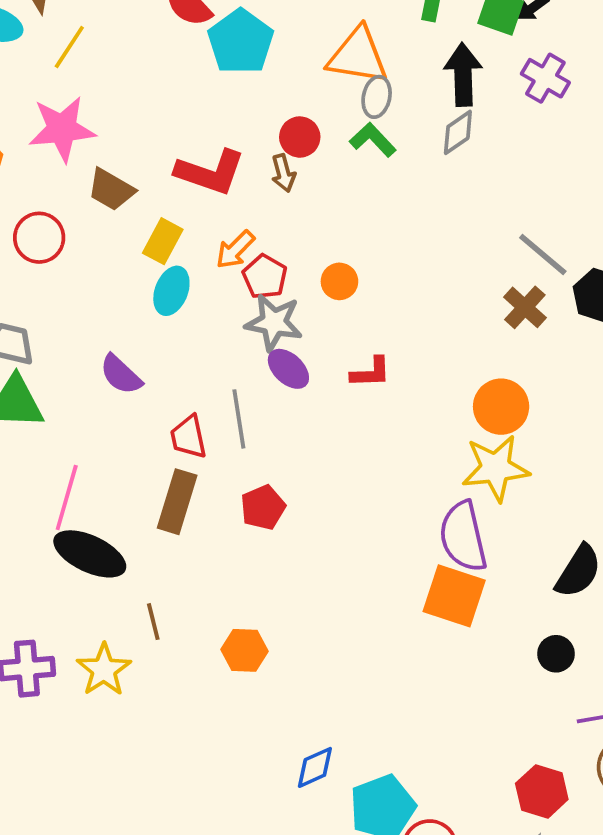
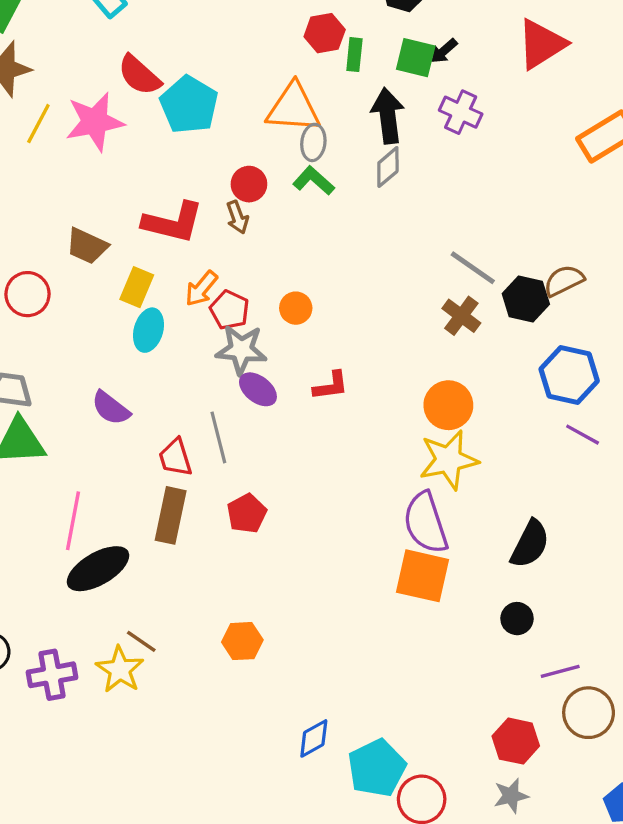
pink star: (62, 129) -> (95, 122), moved
black ellipse: (90, 554) -> (98, 569), turned -50
brown line: (153, 622) -> (141, 641), moved, turned -36

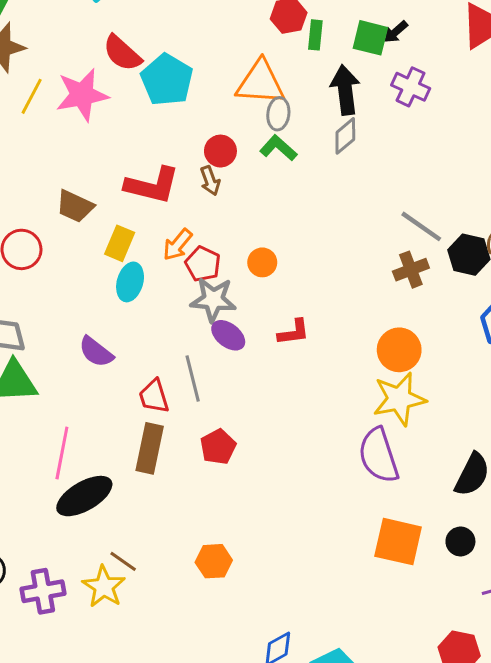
brown cross: (461, 316) -> (411, 270), turned 32
orange square: (422, 576) -> (398, 542), moved

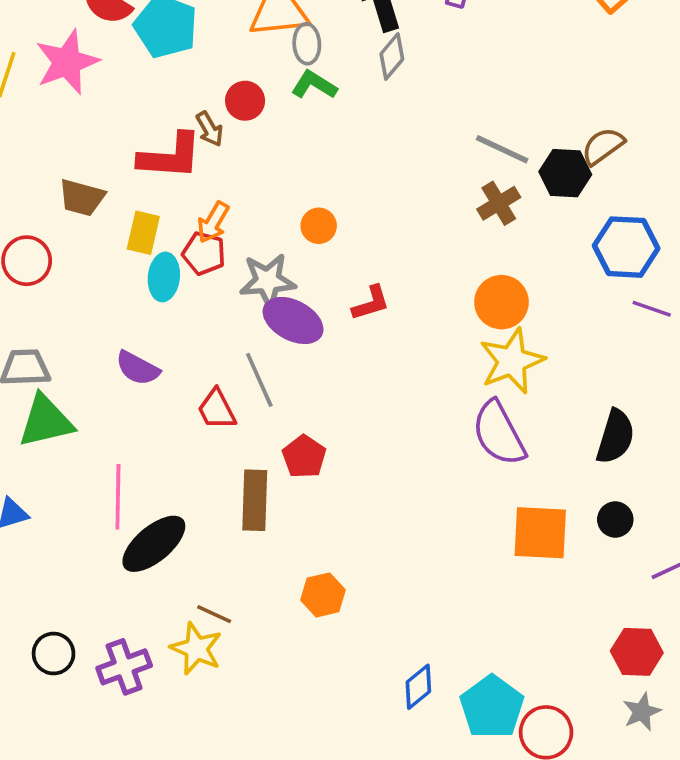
brown arrow: (210, 181) -> (210, 129), moved
red pentagon: (203, 264) -> (204, 253), moved
purple ellipse: (228, 335) -> (293, 320), size x1.4
brown rectangle: (150, 448) -> (255, 500), moved

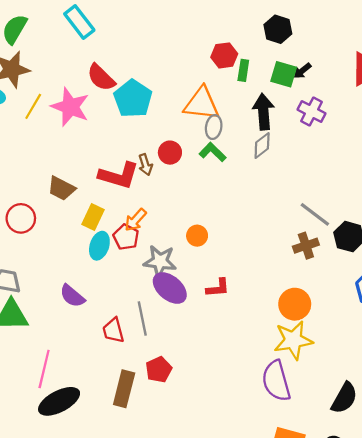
pink star: (67, 62) -> (70, 107), turned 30

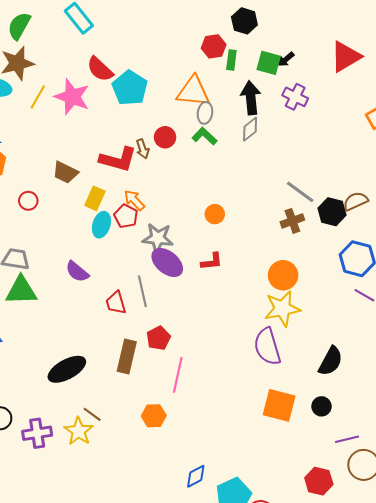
black hexagon: (278, 29) -> (244, 21), moved
red circle: (21, 218) -> (28, 201), size x0.7
orange arrow: (135, 220) -> (134, 200), turned 95
orange circle: (197, 236) -> (215, 214), moved
pink line: (44, 369) -> (178, 375), moved

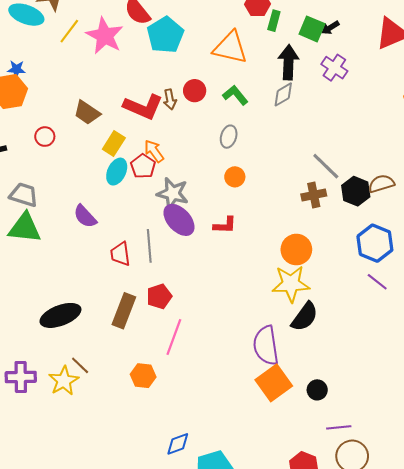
gray ellipse: (205, 113) -> (229, 137), moved
purple semicircle: (267, 347) -> (266, 346), moved
black semicircle: (331, 361) -> (305, 317), moved
orange square: (279, 405) -> (274, 383), turned 32

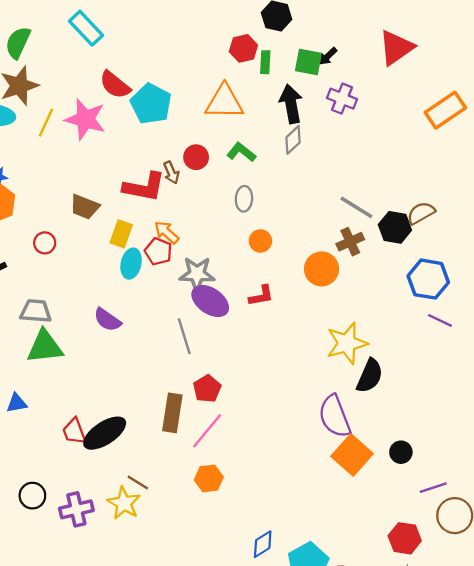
orange circle: (296, 250) -> (322, 269), moved
red trapezoid: (120, 254) -> (74, 431), moved
pink line: (174, 337) -> (207, 431), moved, turned 32

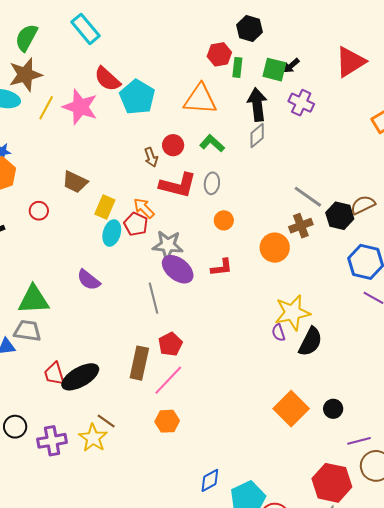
red L-shape: (144, 187) -> (178, 185), moved
gray trapezoid: (36, 311) -> (27, 331), moved
purple semicircle: (335, 416) -> (278, 333), moved, size x0.5
red hexagon: (405, 538) -> (332, 483), size x1.4

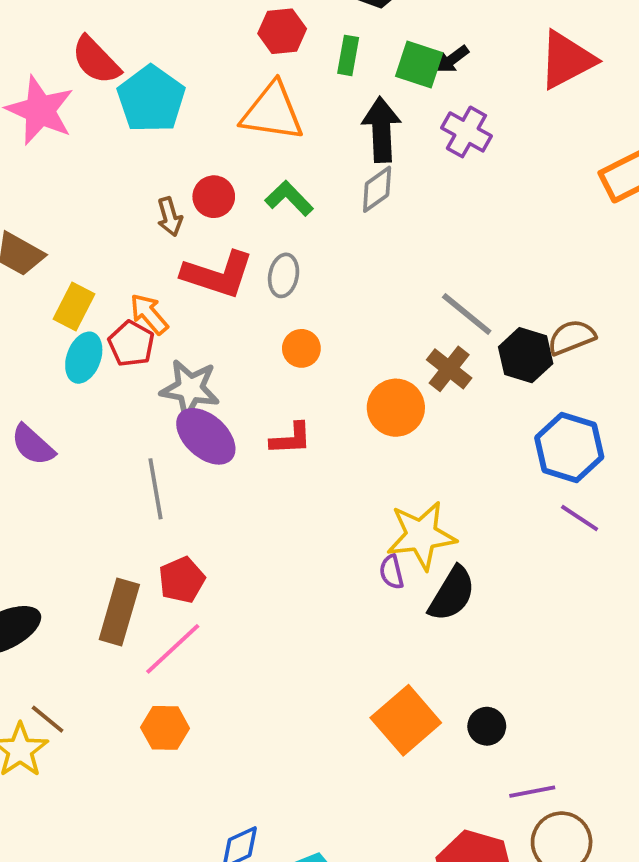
red hexagon: (219, 54) -> (282, 31), moved
brown cross: (301, 226) -> (449, 369), turned -35

